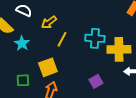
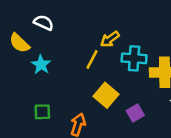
yellow arrow: (49, 22) -> (110, 39), moved
yellow square: (48, 67) -> (106, 95), moved, turned -30

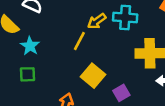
cyan cross: (134, 58) -> (125, 17), moved
green square: (42, 112) -> (27, 74), moved

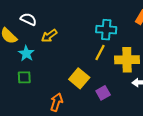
yellow arrow: (97, 21) -> (49, 36), moved
yellow line: (79, 41) -> (100, 52), moved

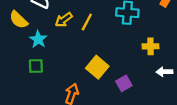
yellow line: (100, 52) -> (87, 22), moved
yellow cross: (127, 60) -> (151, 46), size x0.6

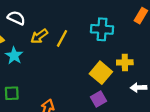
green square: (36, 66) -> (12, 93), moved
yellow square: (97, 67) -> (101, 73), moved

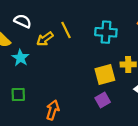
yellow line: (62, 38) -> (66, 30), moved, turned -54
yellow square: (101, 73) -> (105, 74), turned 35

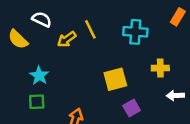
cyan star: (20, 58) -> (39, 76), moved
yellow square: (105, 74) -> (115, 79), moved

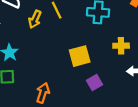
yellow arrow: (67, 39) -> (35, 19), turned -30

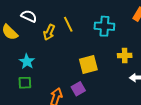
purple square: (95, 83) -> (78, 89), moved

